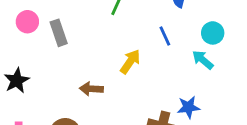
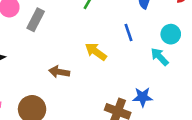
gray rectangle: (59, 33) -> (36, 20), turned 40
yellow arrow: (130, 62) -> (96, 52), turned -95

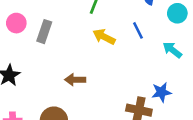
cyan circle: (171, 34) -> (177, 13), moved
yellow arrow: (96, 52) -> (104, 37), moved

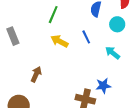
gray rectangle: (44, 32) -> (13, 36), turned -42
brown arrow: (75, 80) -> (36, 74), turned 112

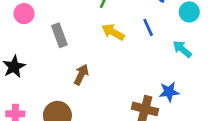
gray rectangle: (13, 36) -> (59, 35), moved

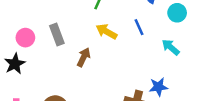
pink circle: (24, 14) -> (25, 38), moved
brown arrow: (81, 75) -> (84, 57), moved

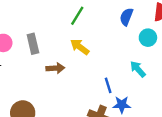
blue line: (139, 27) -> (108, 85), moved
brown arrow: (84, 57) -> (55, 68), turned 54

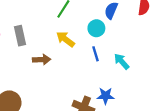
cyan circle: (148, 38) -> (96, 28), moved
blue line: (108, 85) -> (95, 54), moved

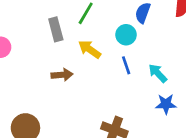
gray rectangle: (20, 36) -> (56, 29), moved
blue star: (106, 96) -> (166, 104), moved

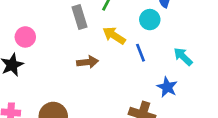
blue line: (126, 65) -> (141, 53), moved
blue star: (166, 104) -> (167, 87), moved, turned 30

